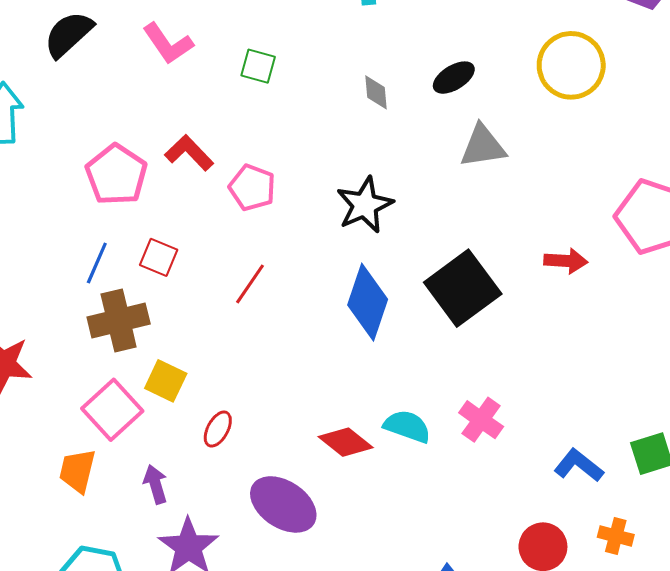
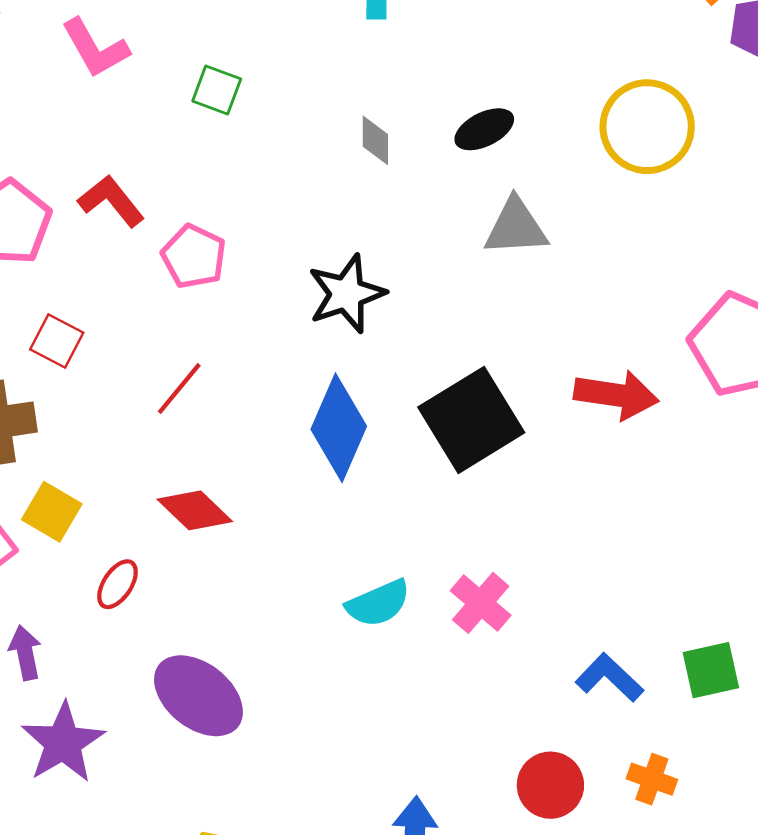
red arrow: (566, 261) -> (616, 395), size x1.4
cyan semicircle: (407, 426) -> (378, 603), turned 132
red diamond: (346, 442) -> (195, 510), moved

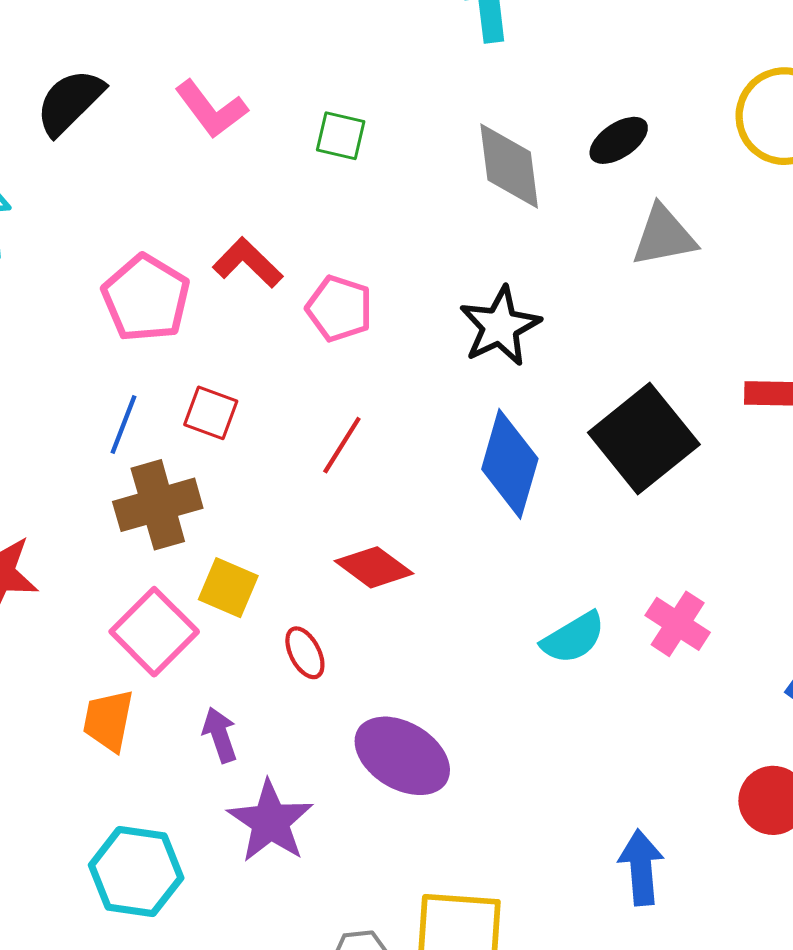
gray diamond: (375, 140) -> (509, 166), size x1.8
red ellipse: (118, 584) -> (305, 653), turned -54

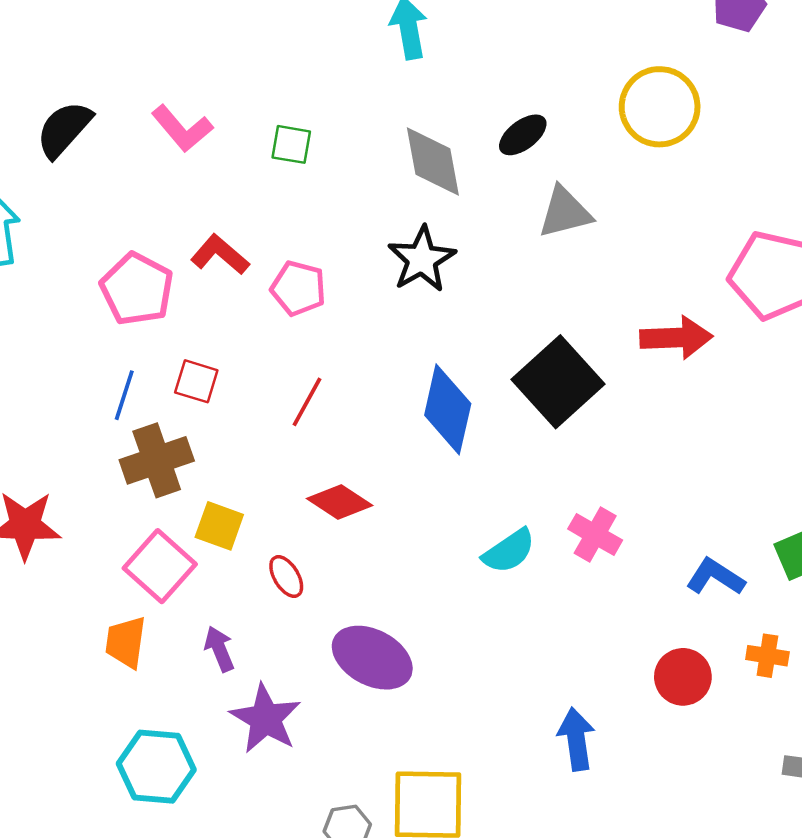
black star: (500, 326) -> (422, 259), moved

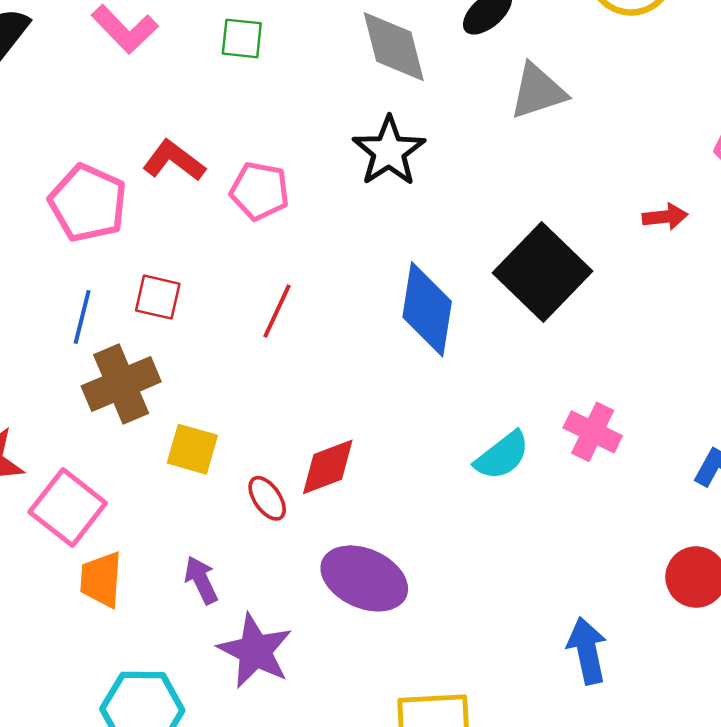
red arrow: (676, 338) -> (665, 217), size x0.6
red diamond: (340, 502) -> (328, 467), moved, turned -50
pink square: (160, 566) -> (68, 508), moved

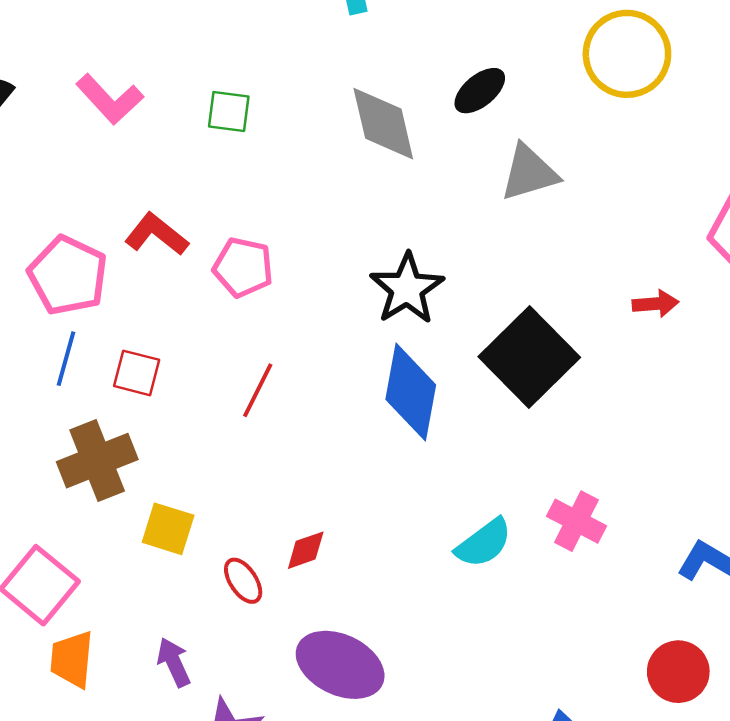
black star: (389, 151) -> (407, 289), moved
blue line: (82, 317) -> (66, 359), moved
red diamond: (328, 467) -> (306, 550), size x0.7

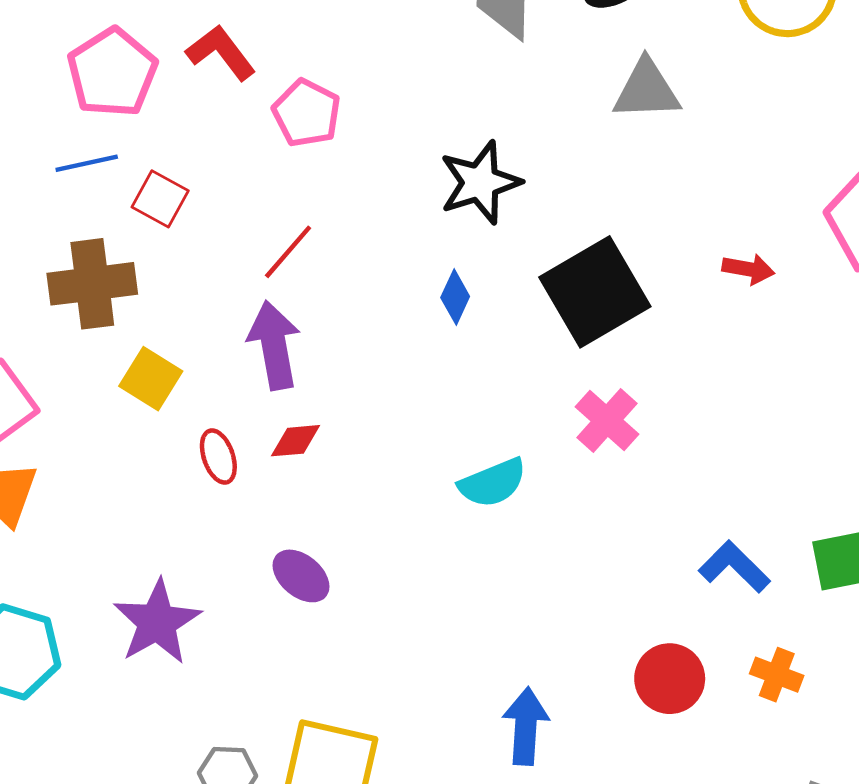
blue line: (66, 359) -> (87, 163), turned 48
blue diamond: (411, 392) -> (455, 297), size x0.5
pink cross: (576, 521) -> (607, 420), moved
purple arrow: (174, 662) -> (274, 345), moved, size x1.5
purple ellipse: (340, 665) -> (301, 576), size x0.6

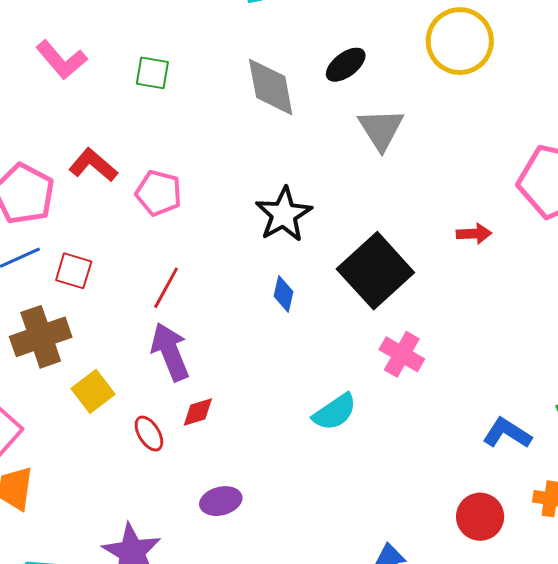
gray triangle: (647, 90) -> (381, 129), turned -48
yellow square: (151, 379) -> (93, 391), turned 33
purple ellipse: (301, 576) -> (221, 501), turned -42

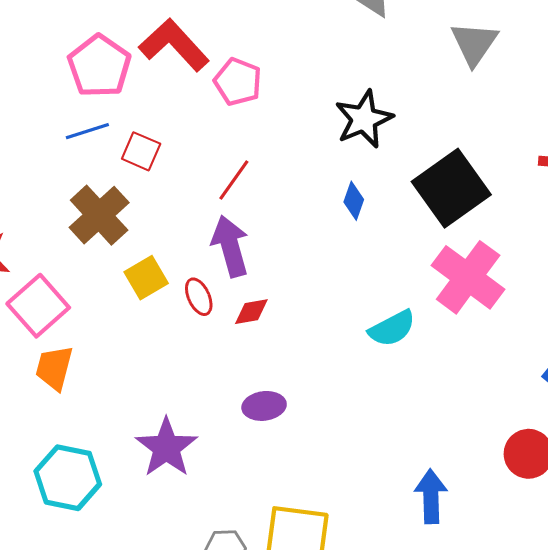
red L-shape: (93, 165) -> (174, 45), size x1.4
brown cross: (41, 337) -> (99, 215), turned -30
pink cross: (402, 354) -> (468, 277), size x1.6
red ellipse: (149, 434) -> (199, 297), moved

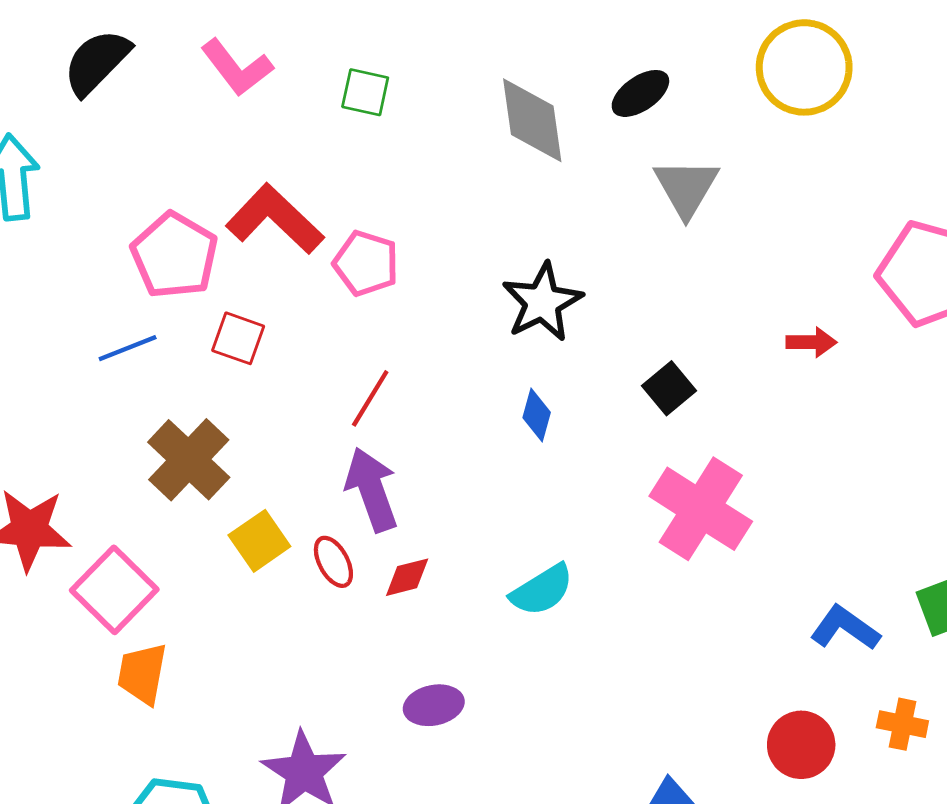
blue line: (87, 131) -> (128, 348), moved
red square: (141, 151) -> (238, 338), moved
black square: (451, 188) -> (669, 388), size x0.5
cyan semicircle: (392, 328) -> (542, 590), moved

